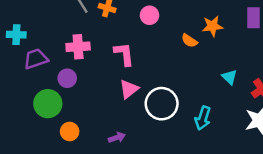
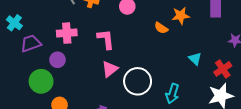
cyan cross: (16, 35) -> (14, 23), turned 35

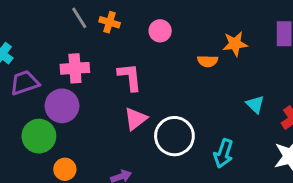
orange semicircle: (161, 28) -> (208, 61), turned -32
purple circle: (57, 60) -> (62, 106), size x1.5

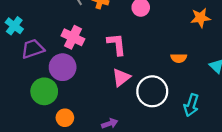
orange semicircle: (208, 61) -> (179, 58), moved
pink cross: (75, 68) -> (73, 37), turned 30

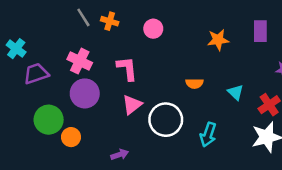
purple circle: (63, 67) -> (85, 93), moved
orange circle: (65, 118) -> (71, 137), moved

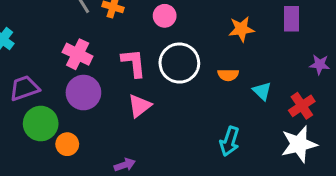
purple trapezoid: (36, 74) -> (24, 88), moved
orange semicircle: (194, 83) -> (228, 75), moved
white circle: (166, 120) -> (179, 63), moved

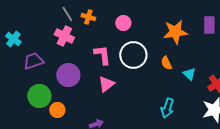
orange star: (241, 29) -> (175, 32), size x1.4
pink cross: (78, 54) -> (64, 36), moved
orange semicircle: (228, 75) -> (166, 63), turned 64
purple trapezoid: (24, 88) -> (33, 61), moved

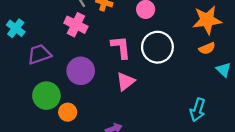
orange semicircle: (166, 63) -> (207, 48), moved, turned -88

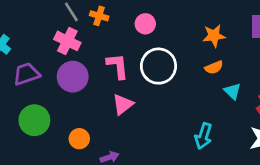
orange star: (207, 20) -> (214, 36), size x0.7
purple circle: (81, 71) -> (73, 77), moved
orange circle: (68, 112) -> (79, 139), moved

